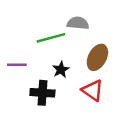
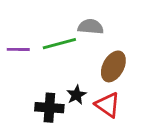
purple line: (17, 65) -> (18, 49), moved
black star: (61, 70) -> (76, 95), moved

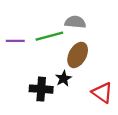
brown ellipse: (113, 66) -> (78, 55), moved
red triangle: (108, 105) -> (102, 93), moved

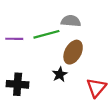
black cross: (41, 89) -> (18, 84), moved
red triangle: (102, 93) -> (96, 88), turned 35

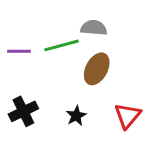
black star: (60, 74) -> (76, 116), moved
black cross: (18, 84) -> (23, 111), turned -30

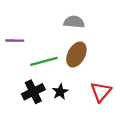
green line: (62, 45) -> (44, 61), moved
black cross: (23, 111) -> (33, 92), moved

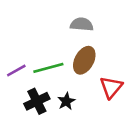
purple line: (15, 41) -> (16, 70), moved, turned -30
red triangle: (101, 92) -> (111, 87), moved

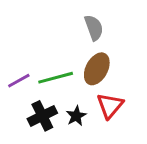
gray semicircle: (82, 24) -> (94, 28), turned 65
red triangle: (111, 87) -> (110, 106), moved

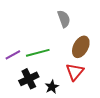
brown ellipse: (97, 69) -> (81, 47), moved
black star: (76, 116) -> (52, 87), moved

